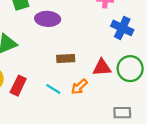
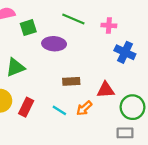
green circle: (130, 69) -> (133, 107), moved

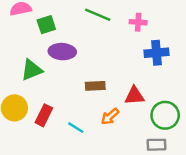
purple ellipse: (54, 44) -> (62, 52), moved
blue cross: (125, 52) -> (157, 53), turned -30
cyan line: (59, 110) -> (76, 128), moved

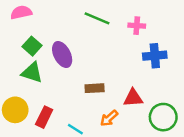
green square: (46, 25) -> (32, 46), moved, turned -30
purple ellipse: (62, 52) -> (62, 54), turned 60
green triangle: (32, 70) -> (32, 73), turned 40

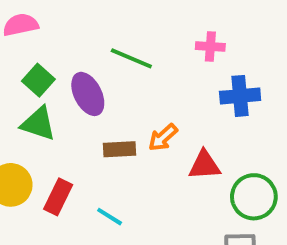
green line: (97, 18) -> (131, 58), moved
brown rectangle: (95, 88) -> (119, 149), moved
orange arrow: (109, 118) -> (163, 137), moved

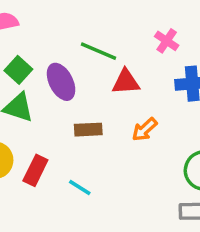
pink cross: (210, 47) -> (167, 41), turned 30
orange arrow: (163, 137) -> (145, 130), moved
red triangle: (204, 165) -> (126, 82), moved

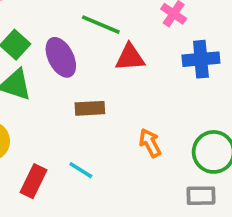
orange arrow: (145, 130) -> (150, 143), moved, turned 104
red rectangle: (35, 170) -> (34, 181), moved

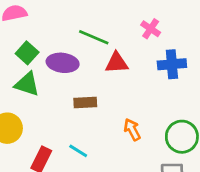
purple ellipse: (61, 57) -> (63, 63), turned -56

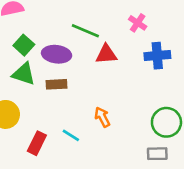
brown rectangle: (85, 103) -> (57, 84), moved
orange arrow: (132, 130) -> (102, 117), moved

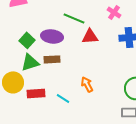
green square: (24, 45) -> (27, 40), moved
green triangle: (24, 74) -> (30, 62), moved, turned -36
red rectangle: (37, 143) -> (36, 93), moved, turned 60

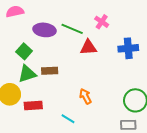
pink cross: (114, 12) -> (102, 22), moved
purple ellipse: (52, 36) -> (44, 30), moved
cyan line: (63, 98) -> (68, 119), moved

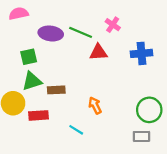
green square: (24, 51) -> (29, 57), turned 35
brown rectangle: (50, 71) -> (56, 90), moved

